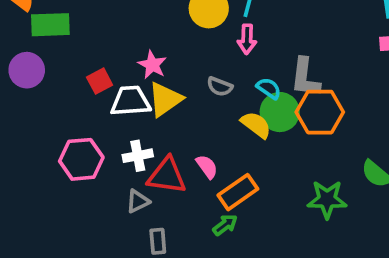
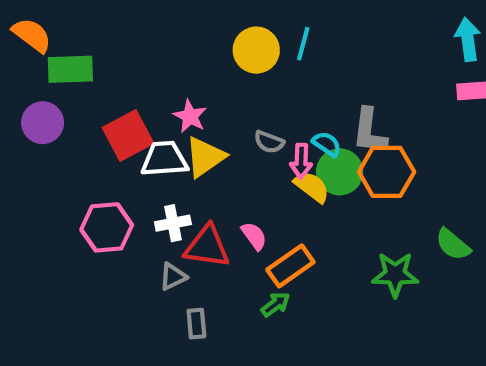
pink arrow: (247, 39) -> (301, 161), moved
red square: (100, 81) -> (128, 136), size x1.6

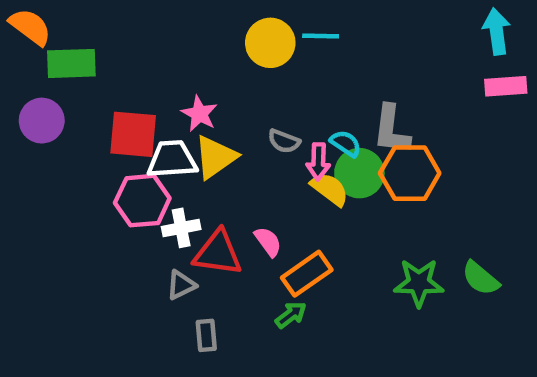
cyan line: (303, 44) -> (321, 36), turned 76
red square: (128, 136) -> (133, 134), turned 33
pink hexagon: (107, 227) -> (142, 201), moved
green semicircle: (453, 244) -> (481, 278), moved

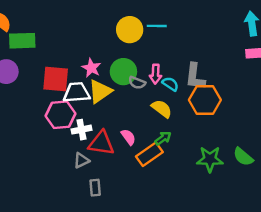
pink arrow: (318, 162) -> (156, 74), moved
green circle: (359, 173) -> (123, 72), moved
green arrow: (291, 315) -> (163, 138), moved

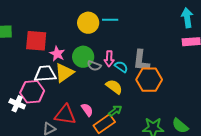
red square: (56, 79) -> (36, 41), moved
white cross: (81, 130) -> (17, 104), moved, turned 35

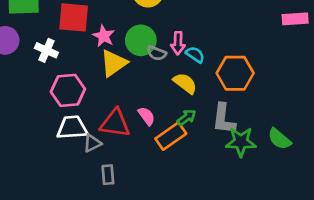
gray L-shape: (141, 61) -> (224, 119), moved
white trapezoid: (45, 74) -> (72, 127), moved
white cross: (17, 104) -> (46, 50), moved

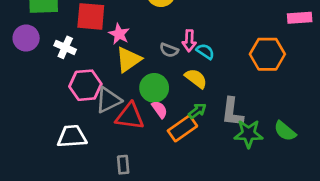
green circle: (141, 40) -> (154, 88), moved
orange hexagon: (235, 73) -> (267, 54), moved
white trapezoid: (72, 127) -> (72, 136), moved
gray triangle: (92, 143) -> (108, 100), moved, size x1.5

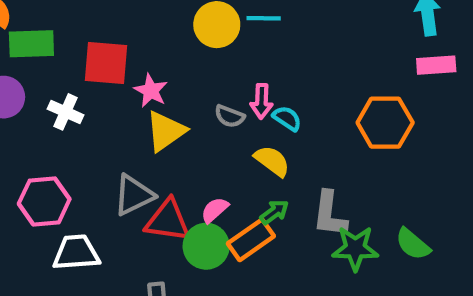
pink hexagon: (85, 85) -> (44, 201), moved
green circle: (154, 88) -> (206, 246), moved
pink semicircle: (160, 109) -> (215, 210), turned -96

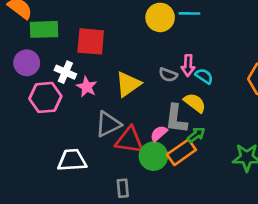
pink star: (151, 91) -> (87, 87), moved
pink hexagon: (44, 201) -> (45, 97), moved
gray L-shape: (330, 214) -> (176, 119), moved

